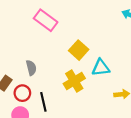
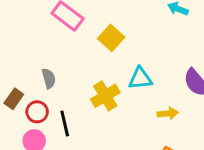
yellow square: (79, 50) -> (111, 38), moved

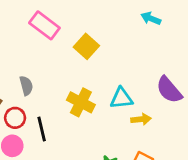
cyan triangle: (140, 78) -> (121, 98), moved
yellow cross: (105, 96) -> (81, 102), turned -32

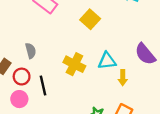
yellow square: (86, 46) -> (90, 19), moved
yellow arrow: (141, 119) -> (123, 78), turned 96

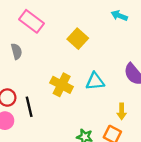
gray semicircle: (31, 51) -> (17, 51), moved
yellow arrow: (123, 78) -> (122, 111), moved

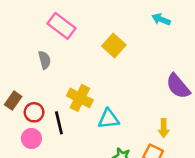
cyan triangle: (95, 81) -> (109, 119), moved
yellow cross: (62, 85) -> (80, 98), moved

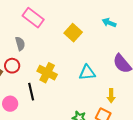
cyan arrow: (161, 19) -> (109, 23), moved
red circle: (34, 112) -> (12, 66), moved
cyan triangle: (109, 119) -> (87, 73), moved

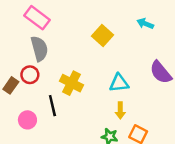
pink rectangle: (33, 18) -> (37, 18), moved
gray semicircle: (20, 44) -> (39, 49), size x1.5
yellow arrow: (111, 96) -> (120, 110), moved

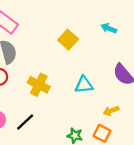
black line: (52, 106) -> (25, 122), moved, turned 60
yellow arrow: (120, 110) -> (111, 111), moved, turned 70

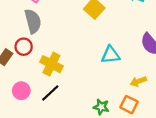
yellow cross: (39, 85) -> (51, 64), moved

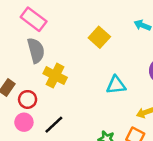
red circle: (24, 47) -> (28, 99), moved
yellow cross: (51, 64) -> (55, 76), moved

